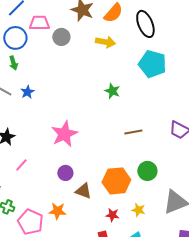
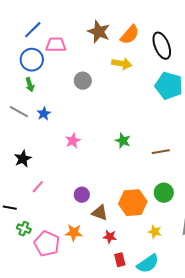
gray circle: (61, 37) -> (83, 81), moved
green star: (112, 91) -> (123, 141), moved
brown line: (133, 132) -> (161, 152), moved
pink star: (64, 134) -> (73, 141), moved, size x0.6
red star: (112, 215) -> (110, 237), moved

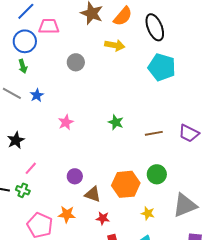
green cross: (24, 229) -> (23, 190), moved

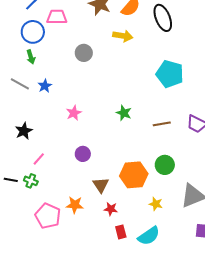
cyan pentagon: (162, 67) -> (170, 74), moved
purple circle: (75, 176) -> (83, 154), moved
brown triangle: (93, 194) -> (101, 185), turned 36

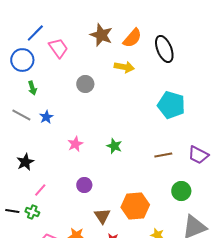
pink trapezoid: (57, 17) -> (58, 48), turned 55
blue circle: (33, 32) -> (22, 60), moved
green star: (124, 113) -> (114, 146), moved
green circle: (165, 165) -> (181, 191), moved

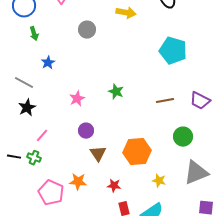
gray line: (21, 115) -> (24, 83), moved
pink star: (75, 144) -> (77, 99), moved
brown triangle: (102, 216) -> (98, 154), moved

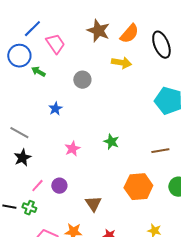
green arrow: (34, 34) -> (38, 72), moved, turned 136
blue star: (48, 63) -> (55, 109), moved
purple circle: (86, 131) -> (59, 186), moved
orange hexagon: (137, 152) -> (138, 187), moved

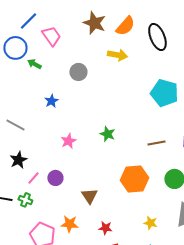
black star: (22, 158) -> (18, 160), moved

